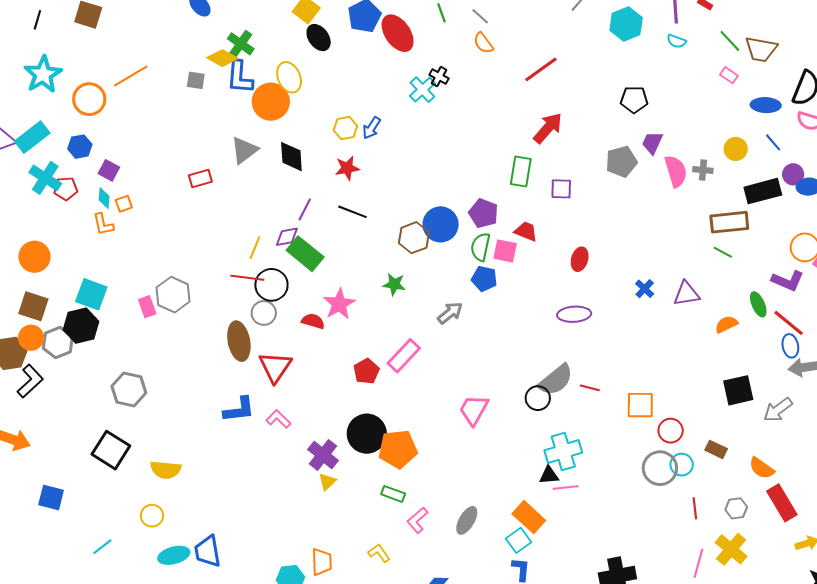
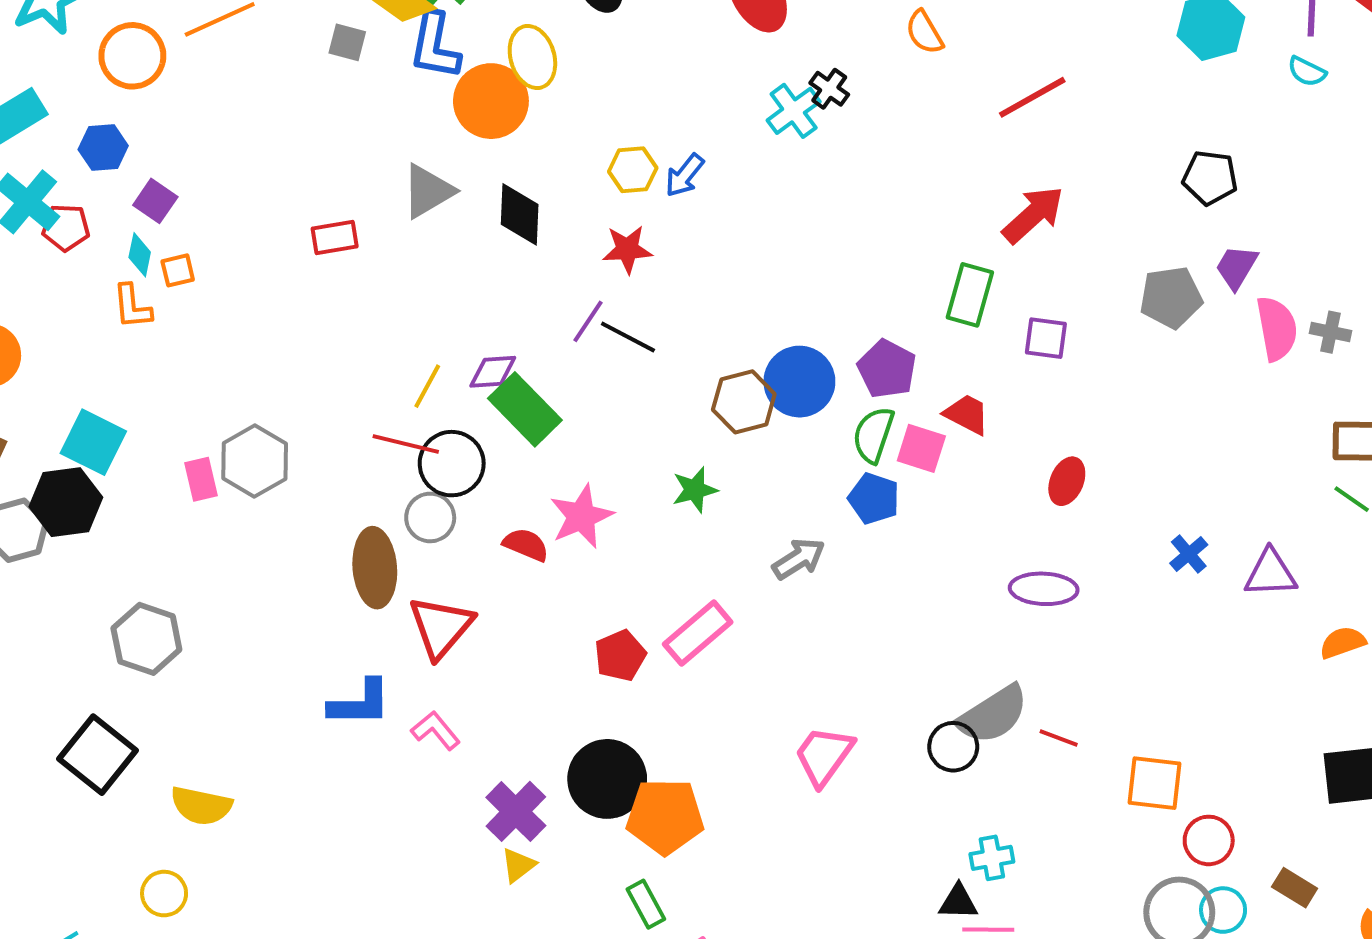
purple line: (305, 209) -> (588, 321), moved
green star: (394, 284) -> (695, 490), turned -30
cyan cross: (563, 451) -> (992, 858), size x0.6
green rectangle: (393, 494) -> (646, 904), turned 35

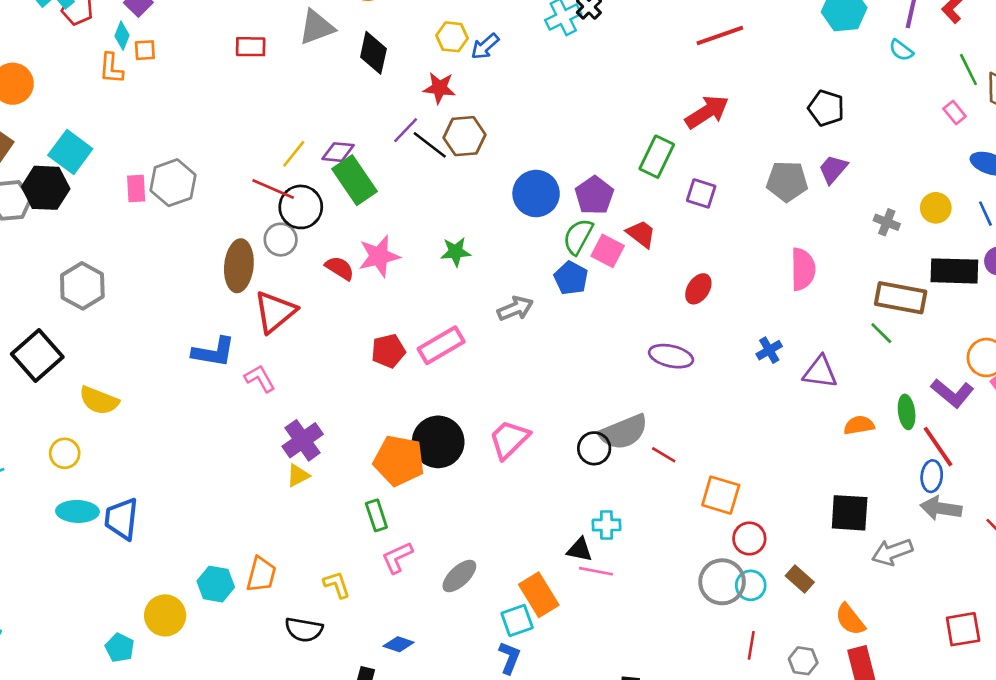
pink semicircle: (1277, 328) -> (803, 269), moved
brown hexagon: (744, 402) -> (465, 136), moved
black circle: (607, 779) -> (438, 442), moved

